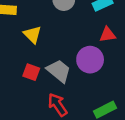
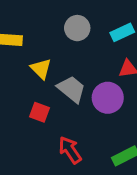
gray trapezoid: (59, 71) -> (71, 89), moved

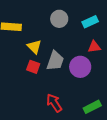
gray trapezoid: (71, 89) -> (55, 61), turned 70
red square: (39, 112) -> (33, 67), moved

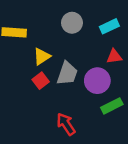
yellow triangle: (34, 47) -> (42, 57), turned 42
red square: (33, 67) -> (41, 81), turned 32
green rectangle: (92, 107) -> (112, 106), moved

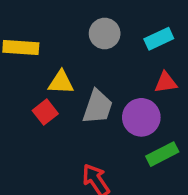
yellow triangle: (42, 57) -> (61, 82), turned 36
red square: (41, 81) -> (45, 112), moved

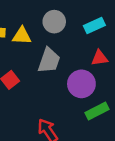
yellow triangle: (61, 82) -> (22, 36), moved
gray trapezoid: (98, 107) -> (49, 61), moved

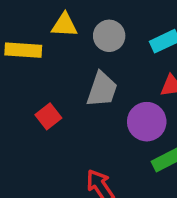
yellow triangle: (22, 36) -> (64, 25), moved

